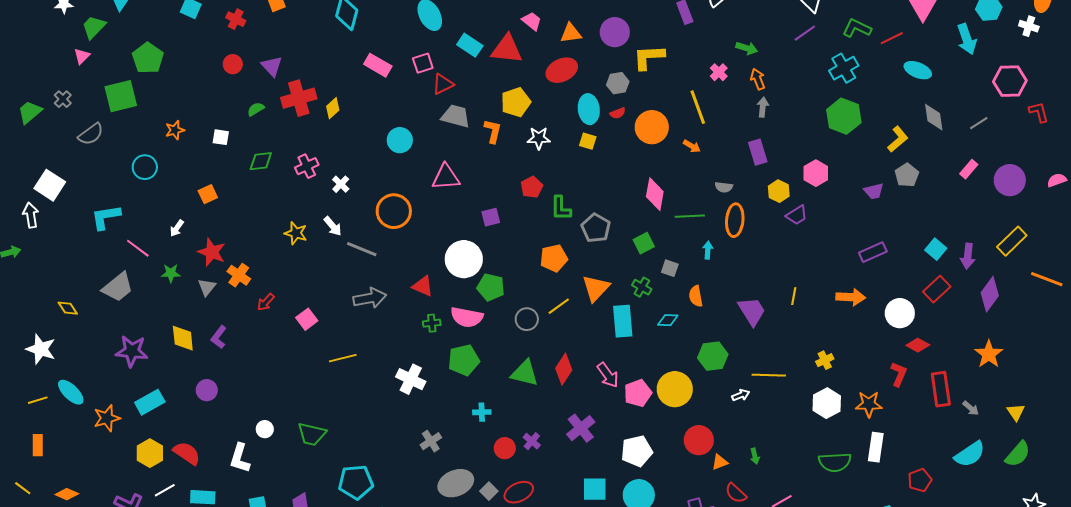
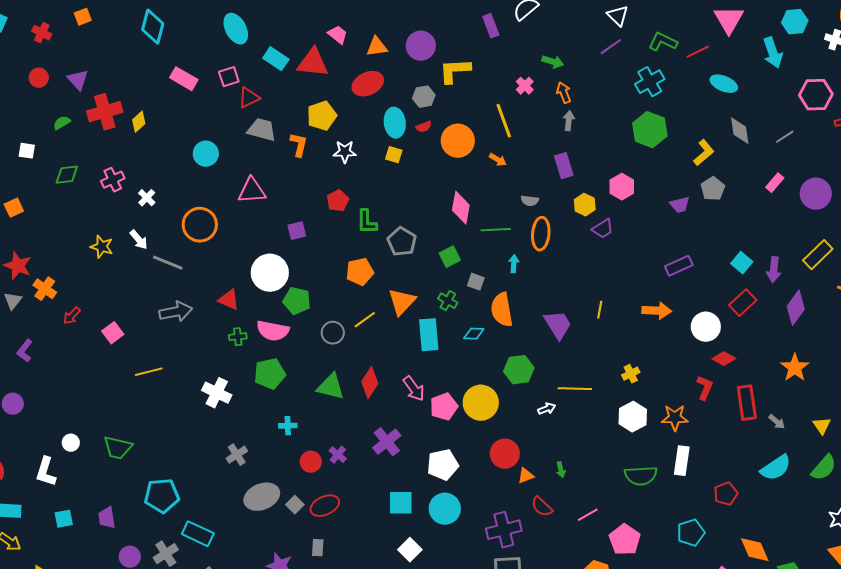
orange semicircle: (696, 296) -> (502, 310), size x1.6

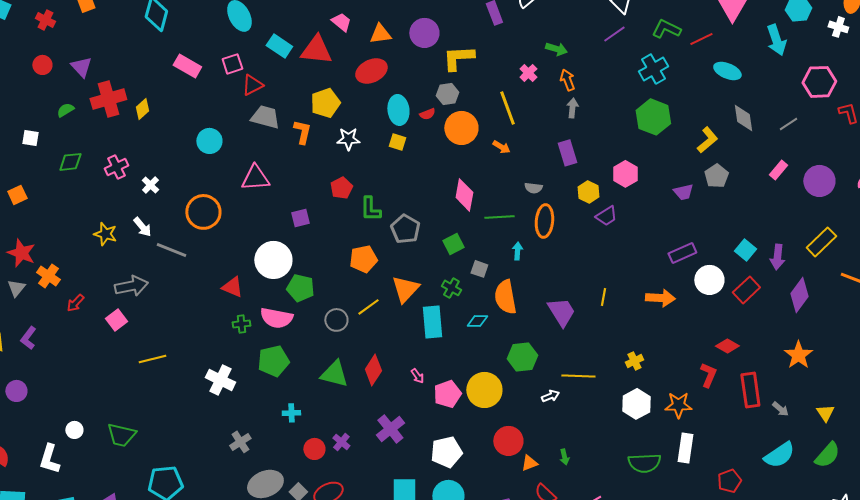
gray hexagon: (424, 97) -> (447, 94), moved
gray arrow: (176, 312) -> (131, 286), moved
white circle: (706, 327) -> (709, 280), moved
pink arrow: (414, 389) -> (417, 376), size x0.6

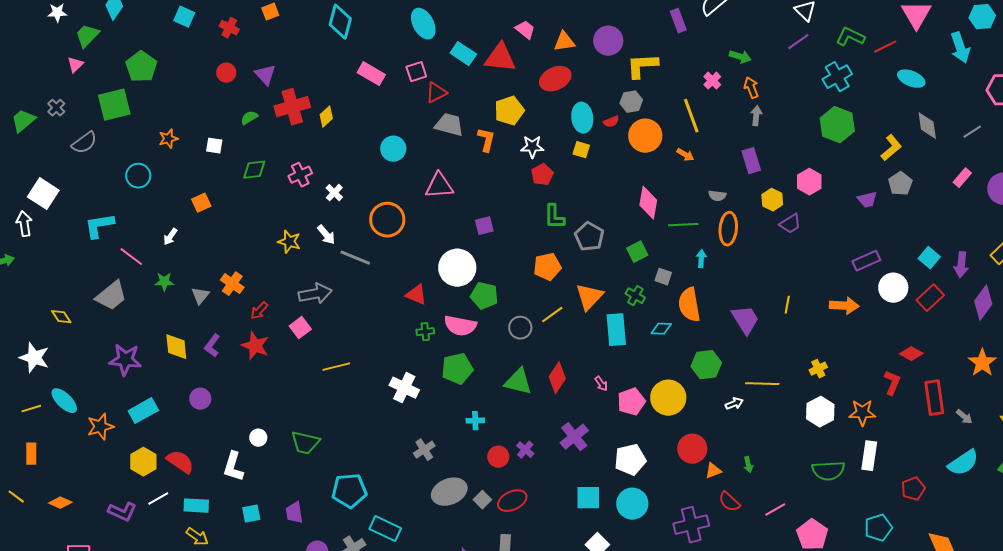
red pentagon: (341, 188) -> (542, 175), moved
red star: (21, 253) -> (255, 346), moved

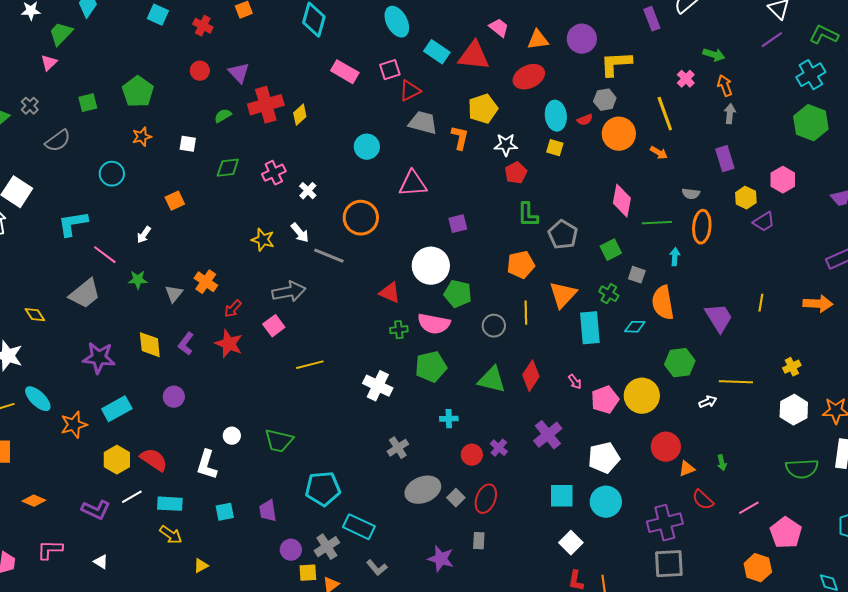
green pentagon: (141, 67) -> (138, 92), moved
green square: (114, 105) -> (88, 103), size x0.6
yellow line: (552, 315) -> (526, 313), turned -55
red ellipse: (512, 501) -> (486, 499), turned -44

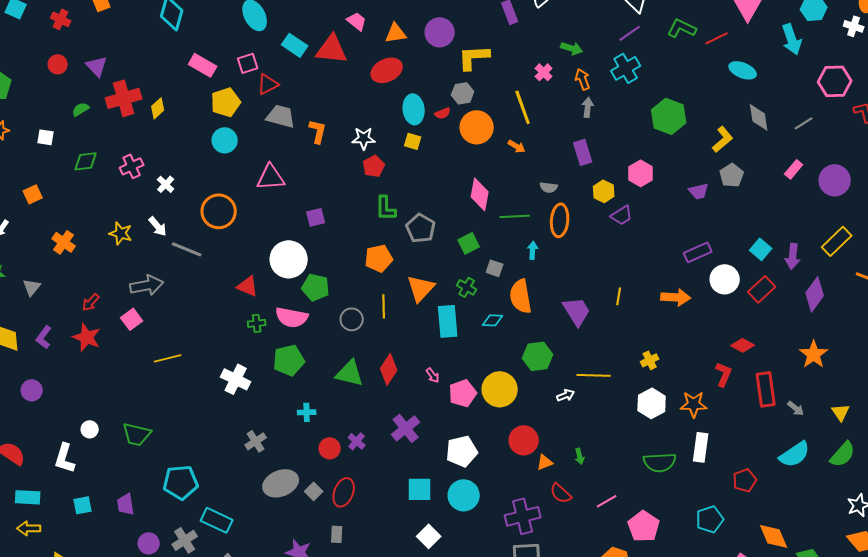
cyan cross: (811, 75) -> (626, 68), moved
yellow pentagon: (483, 109) -> (226, 102), moved
orange cross: (206, 282) -> (64, 242), moved
yellow arrow: (171, 535) -> (29, 528), turned 145

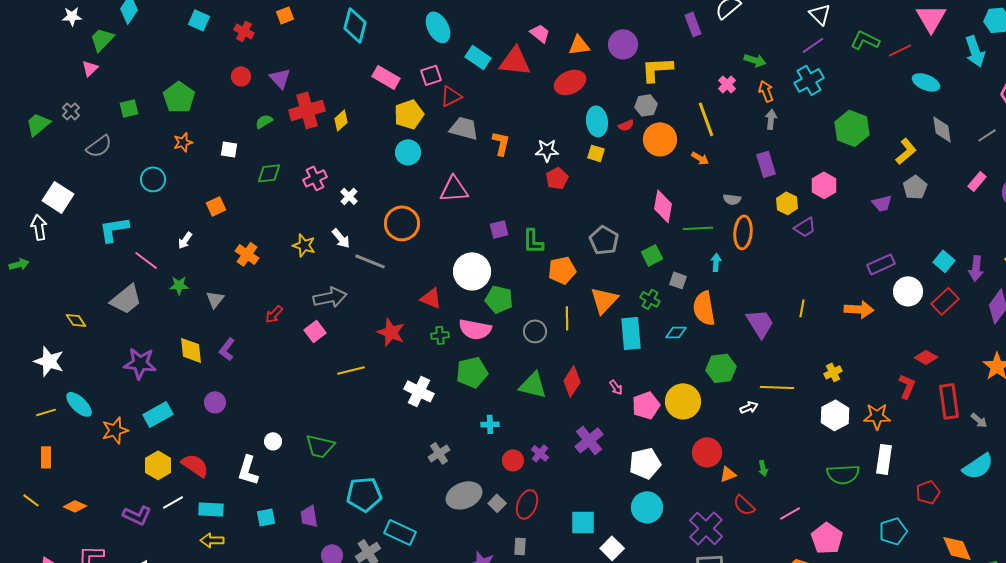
green L-shape: (386, 208) -> (533, 241), moved
red star: (87, 337) -> (391, 332), moved
cyan square: (420, 489) -> (583, 522), moved
purple cross: (523, 516) -> (706, 528), turned -32

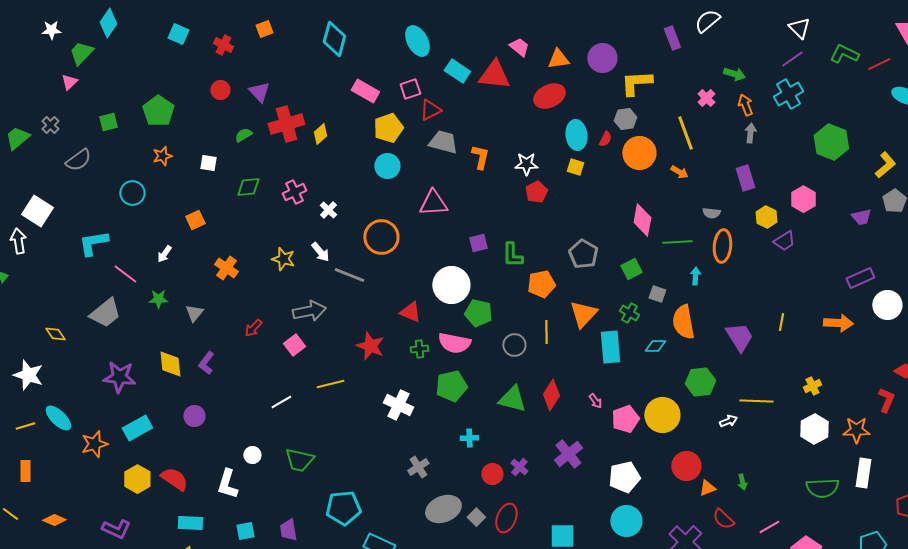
red semicircle: (626, 125) -> (605, 139), turned -42
white line: (173, 502) -> (281, 402), moved

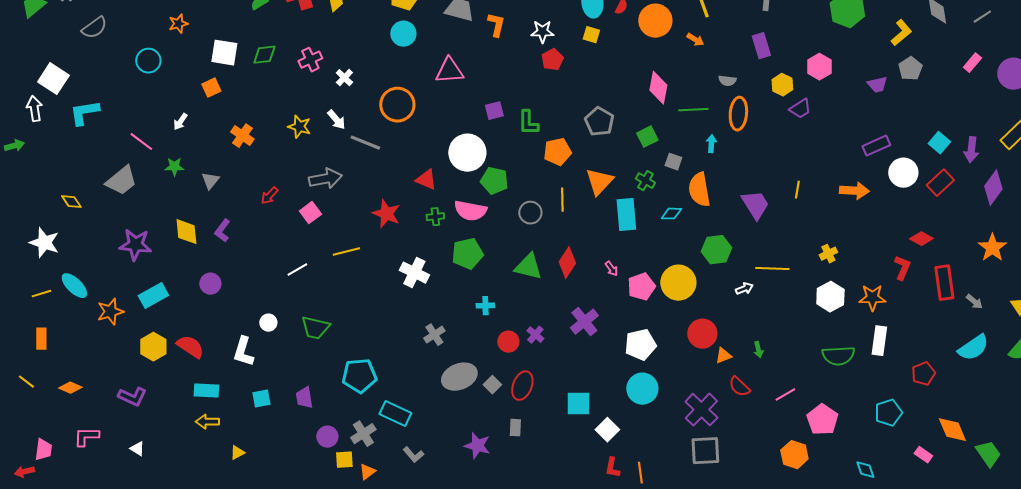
white square: (208, 163) -> (224, 53), moved, size x1.6
cyan L-shape: (93, 243) -> (84, 113), moved

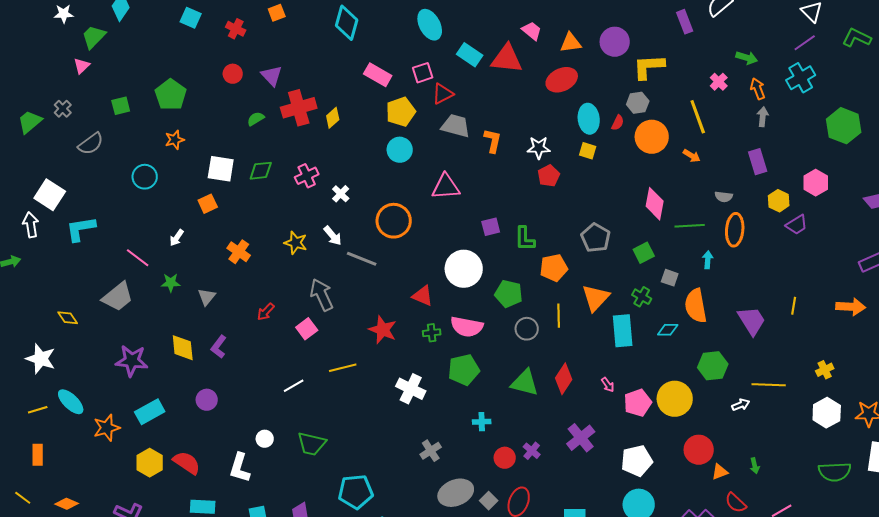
gray arrow: (325, 179) -> (322, 295), turned -104
green pentagon: (494, 181) -> (509, 294), moved

